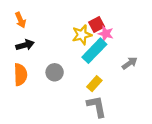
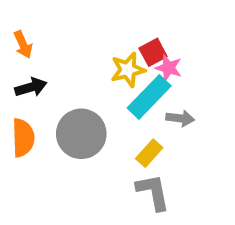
gray arrow: (130, 63) -> (180, 118), moved, turned 42
gray circle: (55, 72) -> (81, 134), size x1.6

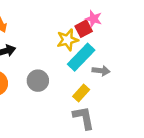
pink star: (169, 68) -> (94, 19), moved
gray circle: (81, 134) -> (38, 81), size x0.7

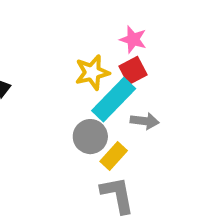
red square: (84, 29) -> (133, 71), moved
gray circle: (38, 81) -> (90, 137), moved

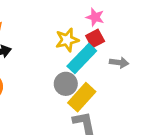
gray arrow: (145, 121) -> (119, 63), moved
yellow rectangle: (114, 156) -> (82, 97), size x1.5

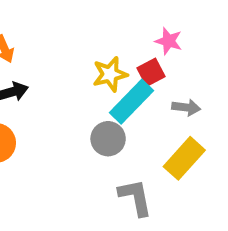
pink star: (95, 17) -> (169, 41), moved
yellow rectangle: (82, 97) -> (184, 158), moved

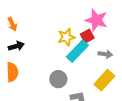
pink star: (169, 41) -> (96, 20), size x1.6
gray circle: (108, 139) -> (58, 79), moved

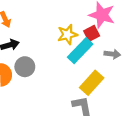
gray circle: (58, 79) -> (25, 67), moved
yellow rectangle: (104, 80) -> (92, 83), moved

